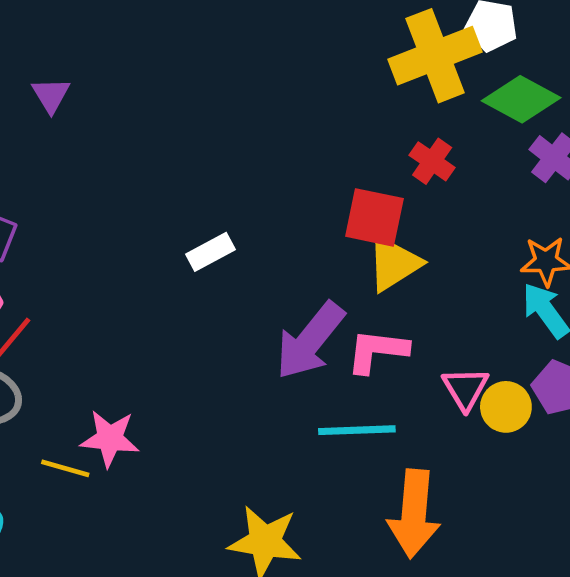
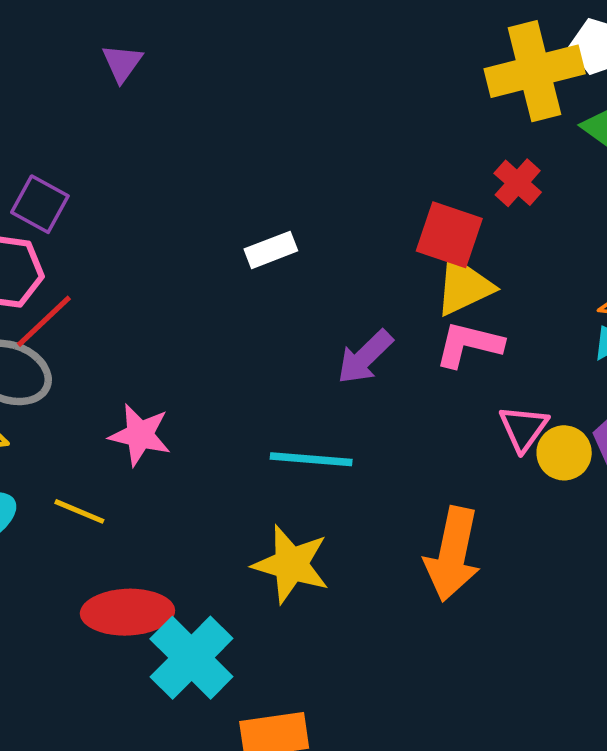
purple arrow: (310, 341) -> (365, 357), size x0.7
pink L-shape: (377, 351) -> (469, 344), moved
cyan line: (357, 430) -> (311, 459), moved
yellow line: (65, 468) -> (79, 511), moved

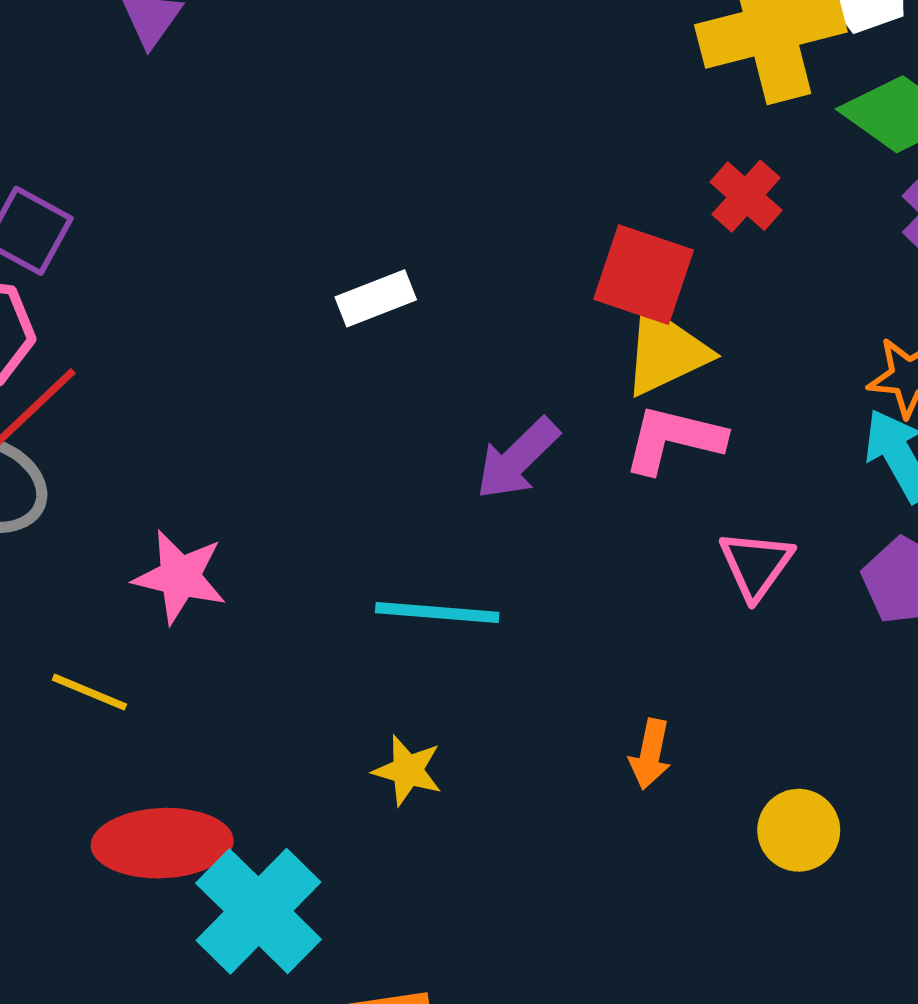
yellow circle: (564, 453) -> (799, 830), moved
orange arrow: (453, 554) -> (650, 754), size x0.5
yellow star: (291, 564) -> (408, 770), size x0.6

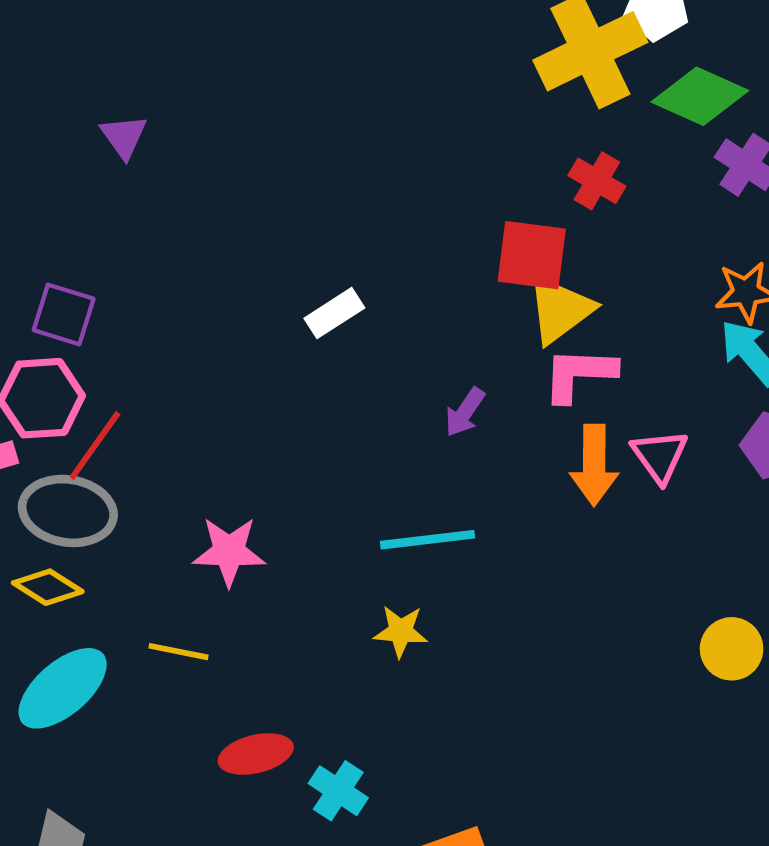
purple arrow: (517, 459) -> (465, 412), size x0.7
orange arrow: (650, 754) -> (594, 465), moved, size x1.5
yellow star: (408, 770) -> (401, 631), moved
red ellipse: (162, 843) -> (256, 754), size x0.7
cyan cross: (259, 911) -> (338, 791), size x0.6

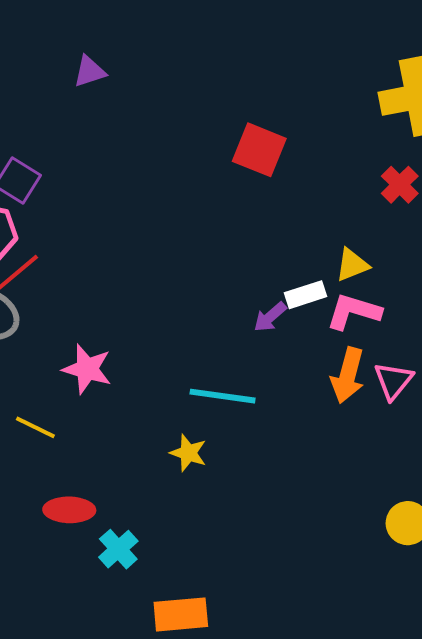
purple triangle: (124, 136) -> (89, 71), turned 33
red square: (532, 255) -> (259, 150), moved
yellow triangle: (560, 310) -> (352, 265), size x0.7
white rectangle: (334, 313) -> (306, 295), moved

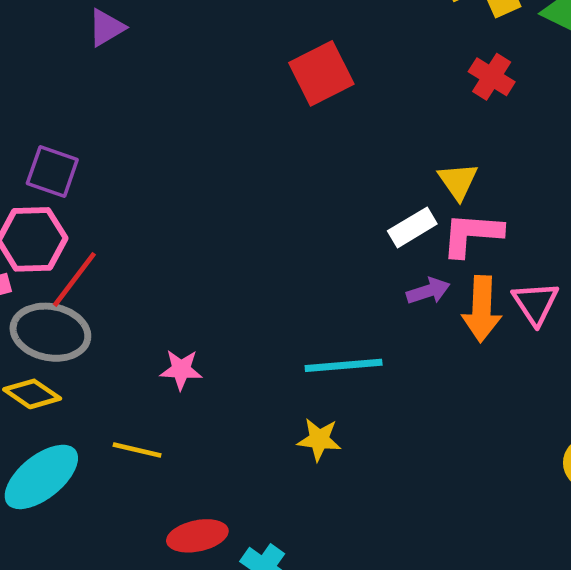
red square: (259, 150) -> (321, 73), turned -36
yellow triangle: (352, 265) -> (458, 181), turned -30
purple arrow: (270, 317) -> (428, 291), moved, turned -144
pink star: (87, 369) -> (181, 370), size x0.7

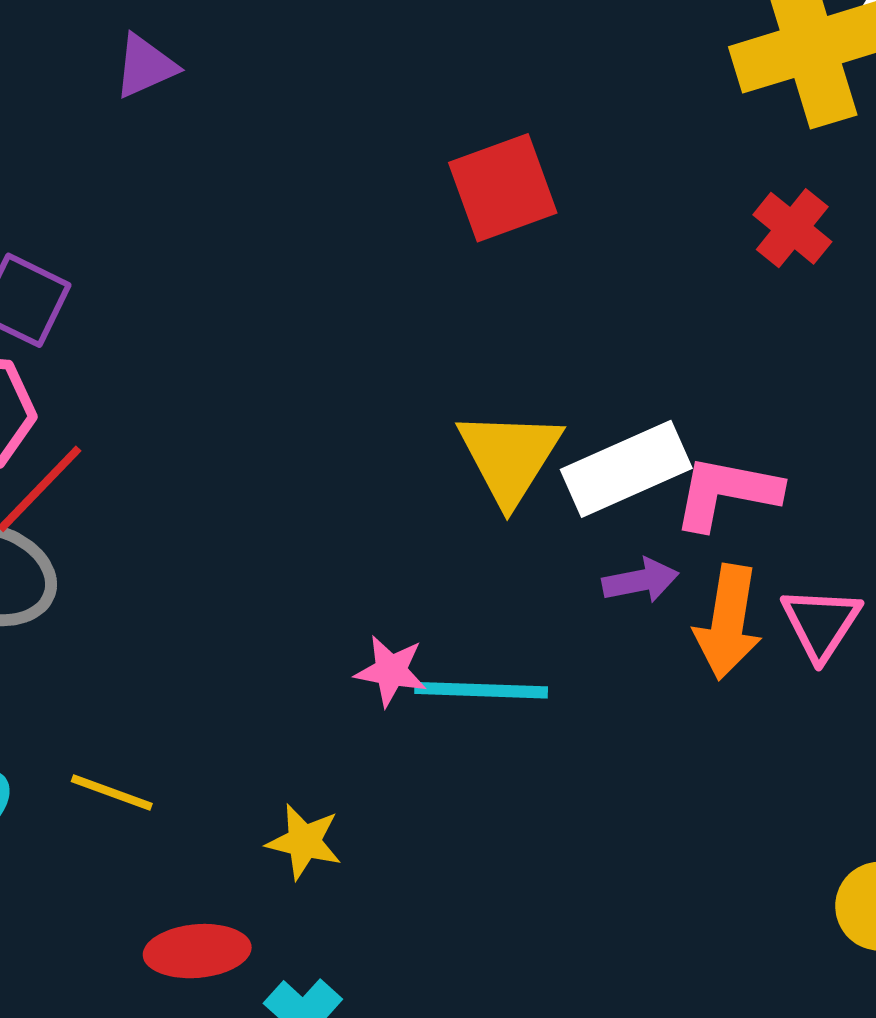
yellow triangle: (458, 181) -> (509, 457), moved, size x1.5
white rectangle: (412, 227) -> (626, 469), size x1.5
pink star: (181, 370) -> (391, 671), moved
yellow star: (319, 439) -> (304, 842), moved

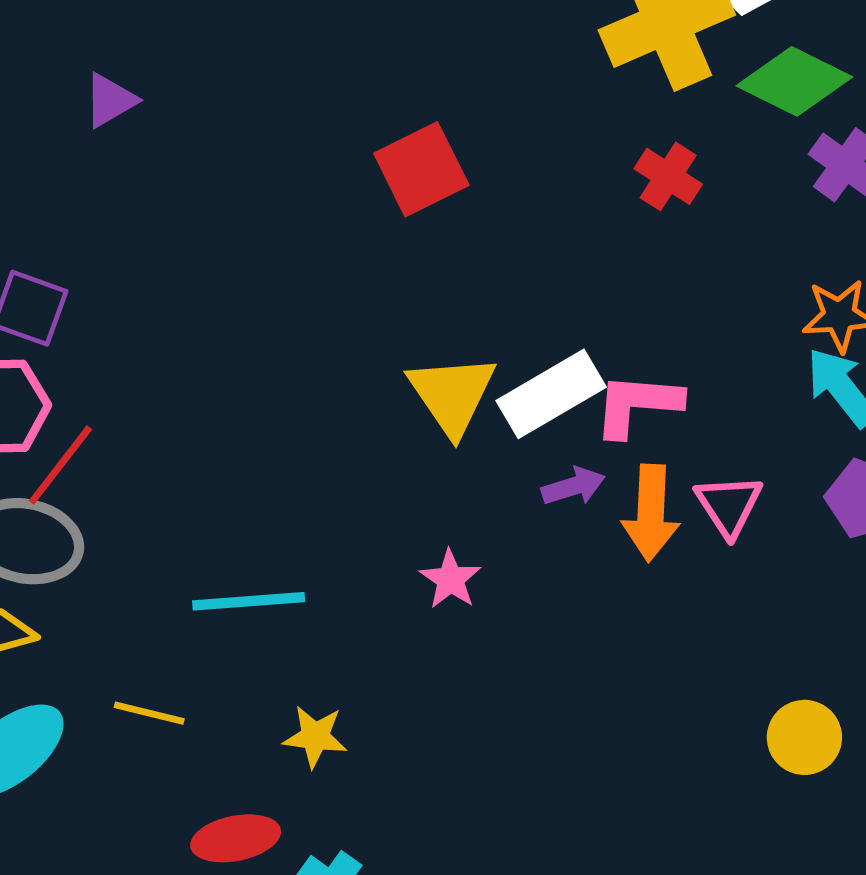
pink star: (391, 671) -> (450, 579), moved, turned 30
cyan line: (481, 690) -> (249, 601), moved

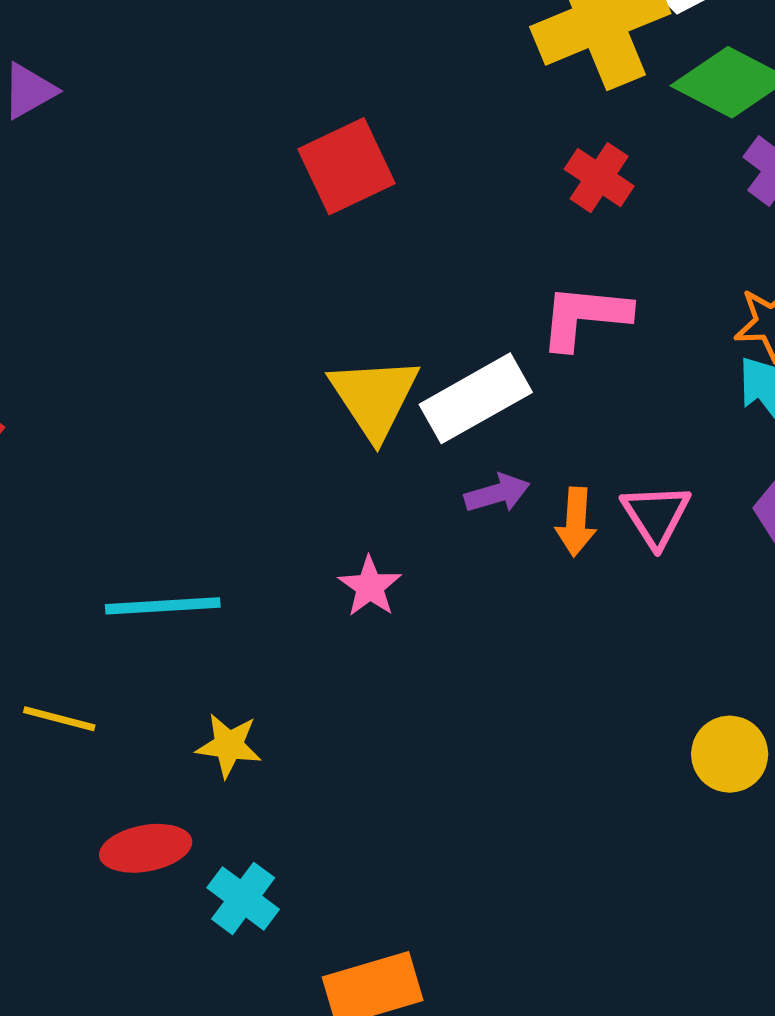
pink L-shape: (637, 404) -> (585, 317), moved
orange arrow: (651, 513) -> (576, 522), size x0.7

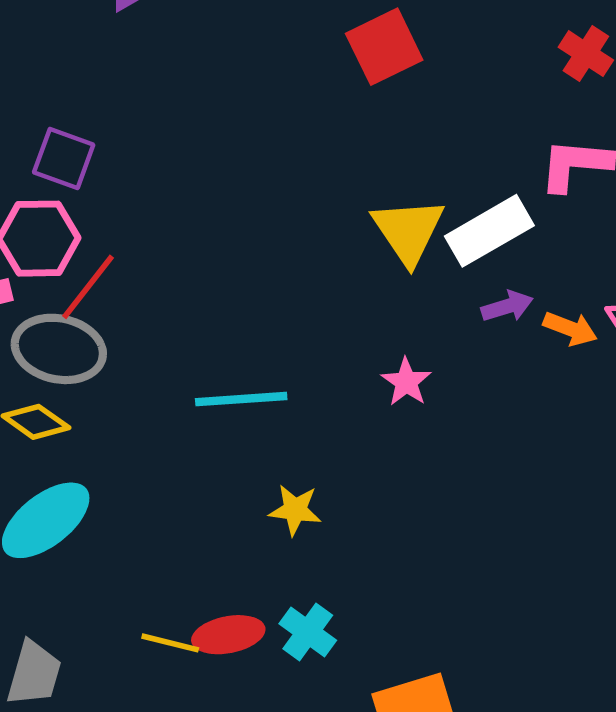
orange arrow: (576, 522) -> (570, 329), turned -72
yellow line: (59, 719) -> (170, 643), moved
red ellipse: (146, 848) -> (228, 635), moved

